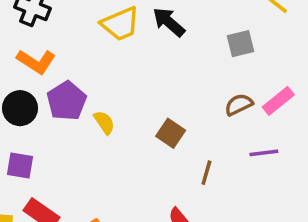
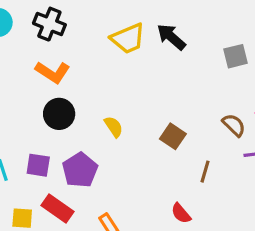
purple pentagon: (67, 101) -> (80, 170), moved
brown semicircle: (239, 105) -> (234, 125), moved, turned 70
black circle: (20, 108) -> (59, 114), moved

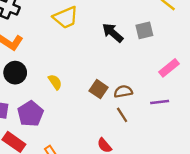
black arrow: (171, 37) -> (113, 33), moved
brown semicircle: (234, 125) -> (123, 91), moved, turned -54
brown line: (205, 172) -> (122, 115), turned -49

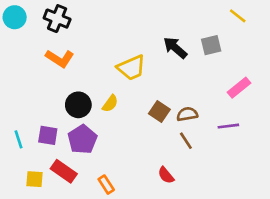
yellow trapezoid: (66, 17) -> (131, 68), moved
black circle: (15, 73) -> (78, 105), moved
yellow semicircle: (55, 82) -> (110, 104), turned 70

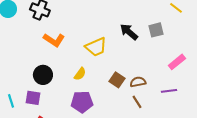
orange L-shape: (60, 58) -> (54, 40), moved
black circle: (78, 105) -> (43, 75), moved
purple pentagon: (82, 139) -> (82, 102), moved, turned 30

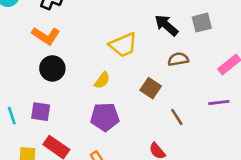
orange L-shape: (54, 40) -> (46, 36), moved
black circle: (43, 75) -> (52, 68), moved
brown semicircle: (138, 82) -> (178, 59), moved

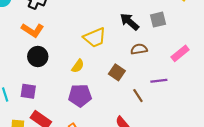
purple line: (219, 103) -> (159, 81), moved

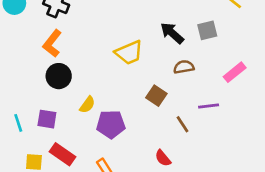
orange L-shape: (32, 30) -> (52, 43), turned 95
yellow semicircle: (78, 66) -> (87, 105), moved

